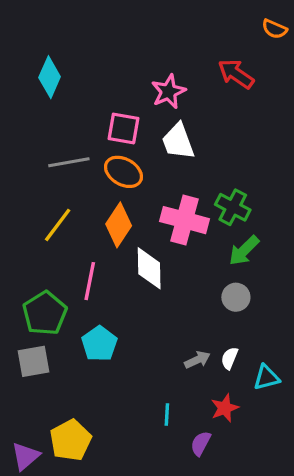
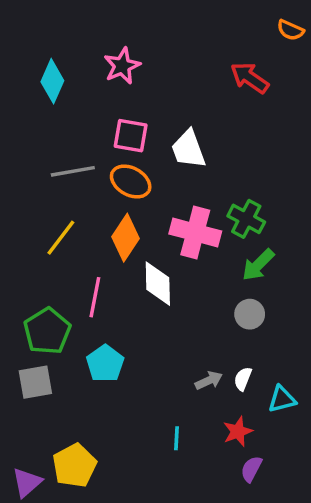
pink star: (168, 92) -> (122, 66), moved
purple semicircle: (201, 443) -> (251, 469), moved

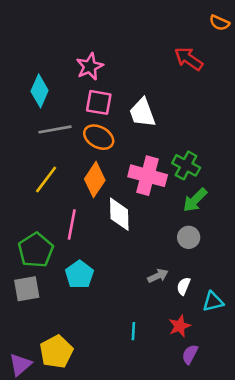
pink star: (122, 66) -> (90, 66), moved
cyan diamond: (52, 81) -> (40, 91), moved
gray arrow: (209, 380) -> (158, 276), moved

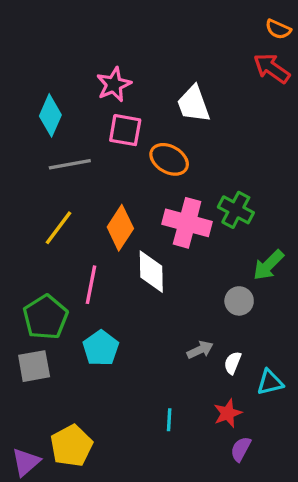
red arrow: (189, 59) -> (272, 68), moved
white trapezoid: (142, 113) -> (194, 104), moved
orange ellipse: (99, 137) -> (169, 159), moved
green arrow: (195, 200) -> (268, 265), moved

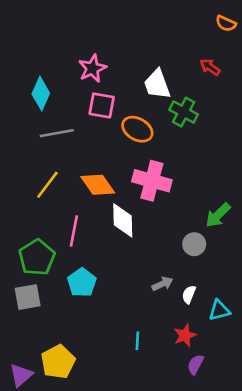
red arrow: (272, 68) -> (210, 67), moved, size x0.7
green cross: (236, 210) -> (184, 112), moved
orange diamond: (120, 228) -> (98, 185), turned -68

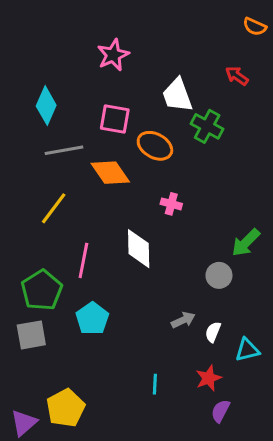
pink star: (92, 68) -> (113, 55), moved
pink cross: (152, 181) -> (171, 204), size x0.5
orange diamond: (98, 185) -> (110, 173), moved

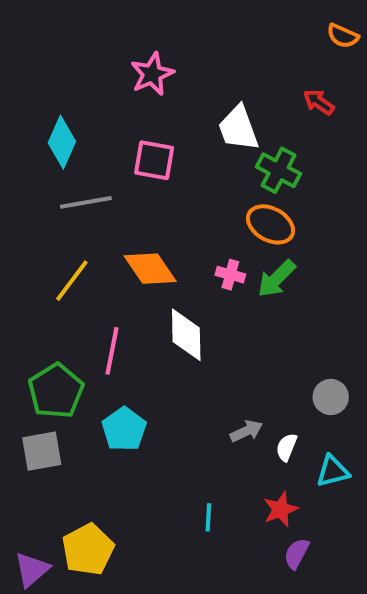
orange ellipse: (155, 146) -> (270, 224), moved
orange diamond: (110, 173) -> (150, 269), moved
green arrow: (246, 243) -> (277, 279), moved
gray circle: (219, 275) -> (331, 397), moved

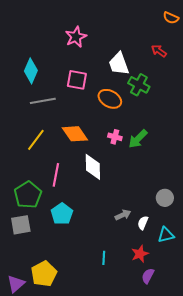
orange ellipse: (270, 224) -> (110, 99), moved

